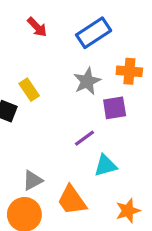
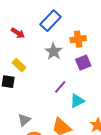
red arrow: (37, 27) -> (18, 33), moved
purple square: (115, 108) -> (83, 63), moved
gray triangle: (33, 180) -> (24, 120), moved

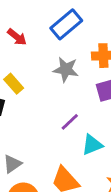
gray star: (54, 51) -> (66, 70), turned -30

